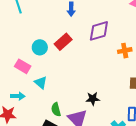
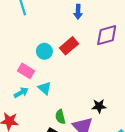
cyan arrow: (18, 96) -> (21, 93), moved, turned -32

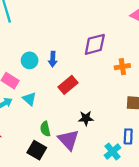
blue arrow: (78, 12) -> (53, 59), moved
red rectangle: (69, 46) -> (68, 85), moved

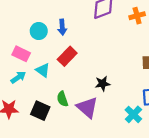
orange cross: (122, 67) -> (137, 16), moved
red rectangle: (68, 85) -> (67, 56), moved
black square: (37, 150) -> (40, 111), moved

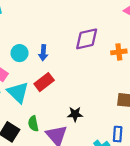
cyan triangle: (43, 70) -> (18, 92), size x1.5

